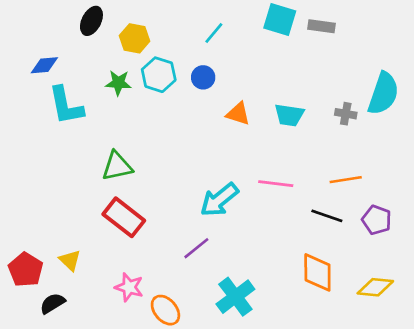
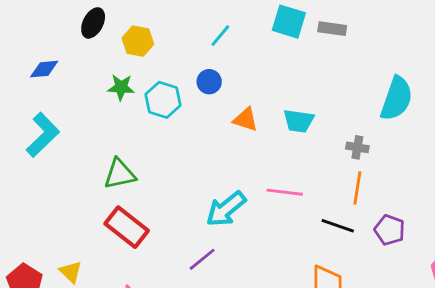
cyan hexagon: (159, 75) -> (163, 100), moved
cyan L-shape: (66, 106) -> (43, 135), moved, turned -123
gray cross: (346, 114) -> (357, 147), moved
orange line: (346, 180) -> (357, 188), turned -72

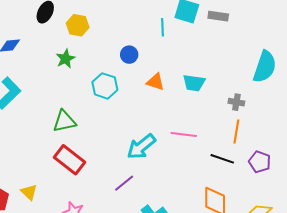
cyan line: (220, 36) -> (163, 27), moved, turned -42
green star: (121, 87) -> (65, 59), turned -30
cyan hexagon: (163, 100) -> (105, 86), moved

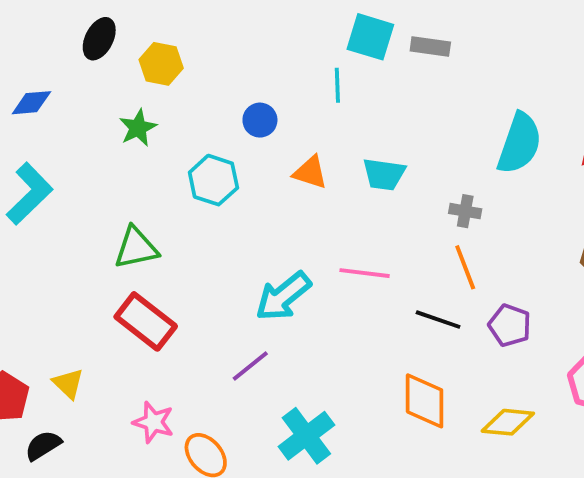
cyan line: (163, 27) -> (337, 85), moved
orange line: (236, 131) -> (465, 267), turned -30

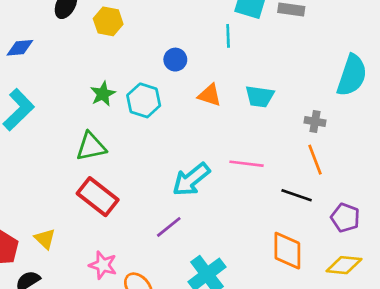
green star: (138, 128) -> (103, 94), moved
purple pentagon: (510, 325) -> (345, 218), moved

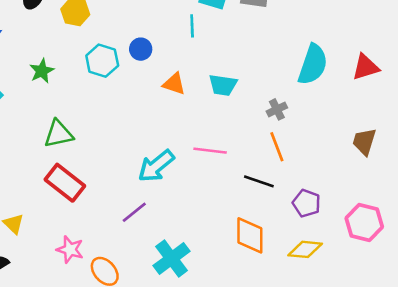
green star: (103, 94) -> (42, 71), moved
cyan hexagon: (144, 100) -> (102, 61), moved
gray cross: (315, 121) -> (277, 109), turned -36

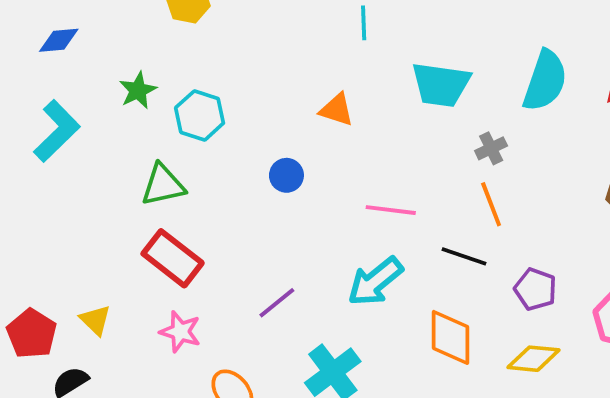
blue circle: (141, 49) -> (286, 175), moved
cyan hexagon: (102, 61) -> (200, 115), moved
cyan trapezoid: (223, 85) -> (441, 85), moved, size x1.4
cyan arrow: (156, 166) -> (375, 281), moved
pink star: (70, 249) -> (180, 332), moved

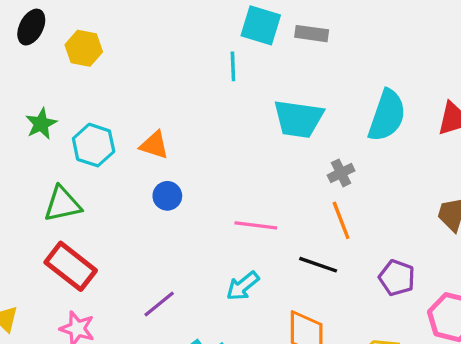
orange triangle: (337, 110) -> (154, 145), moved
cyan arrow: (375, 281) -> (243, 286), size x0.7
purple pentagon: (535, 289) -> (397, 278), moved

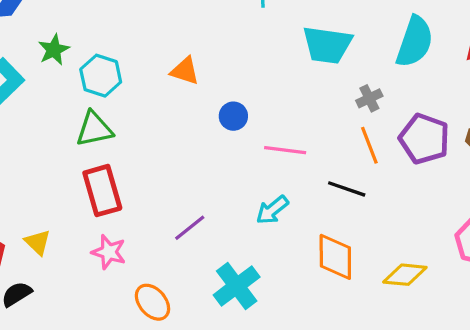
green star: (41, 124) -> (54, 50), moved
cyan hexagon: (94, 145) -> (101, 76), moved
blue circle: (167, 196) -> (233, 116), moved
red rectangle: (71, 266) -> (102, 191), turned 36
purple pentagon: (397, 278) -> (424, 139), moved, size x1.4

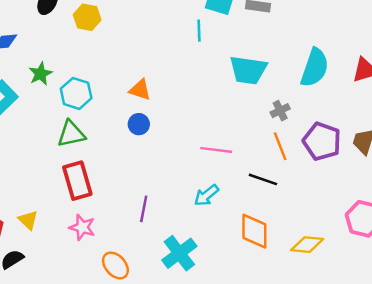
blue circle: (233, 116) -> (139, 124), moved
purple line: (190, 228) -> (144, 209), turned -40

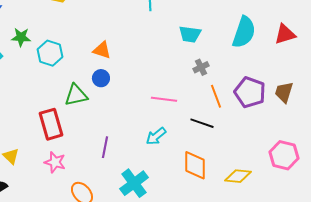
cyan trapezoid: (248, 70) -> (190, 34), size x0.7
green star: (40, 74) -> (21, 37), turned 30
gray cross: (280, 111) -> (201, 67), moved
green triangle: (71, 134) -> (76, 95), moved

